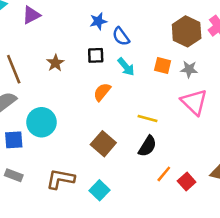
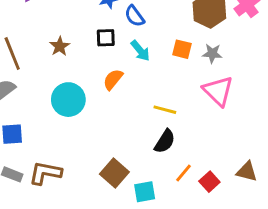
cyan circle: (41, 122) -> (68, 100), moved
brown square: (103, 144) -> (114, 173), moved
brown L-shape: (60, 179) -> (45, 173), moved
cyan square: (100, 190) -> (145, 192), moved, turned 36

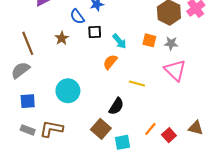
blue semicircle: (135, 16) -> (77, 17), moved
orange semicircle: (113, 79) -> (110, 62), moved
cyan circle: (68, 100) -> (68, 91), moved
black semicircle: (165, 141) -> (116, 106), moved

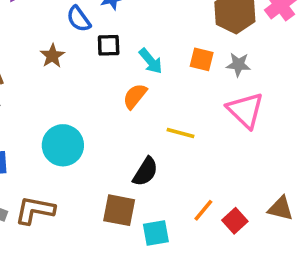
brown square: (101, 129) -> (119, 210), turned -30

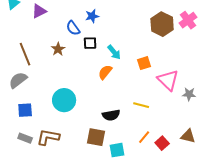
orange square: (202, 59) -> (144, 63), moved, turned -32
gray star: (238, 65) -> (189, 94), moved
yellow line: (180, 133) -> (141, 105), moved
black semicircle: (145, 172) -> (111, 115), turned 48

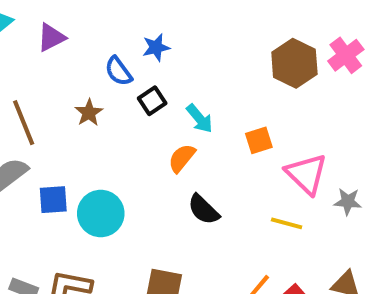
black square: (90, 43) -> (152, 101), turned -32
yellow line: (141, 105) -> (287, 223), moved
blue square: (25, 110) -> (53, 200), moved
black semicircle: (111, 115) -> (204, 210), moved, turned 54

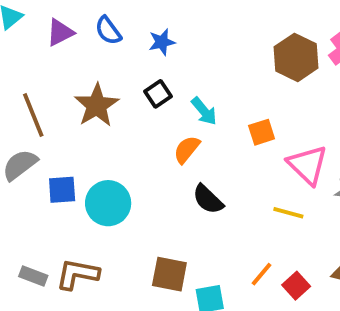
blue semicircle: (119, 71) -> (108, 31), moved
brown star: (89, 113) -> (97, 105), size x1.6

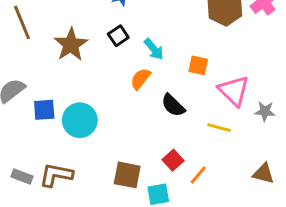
brown line: (33, 115) -> (22, 22), moved
orange square: (262, 132) -> (198, 65), turned 30
black semicircle: (208, 199) -> (173, 105), moved
red square: (296, 286) -> (173, 160), moved

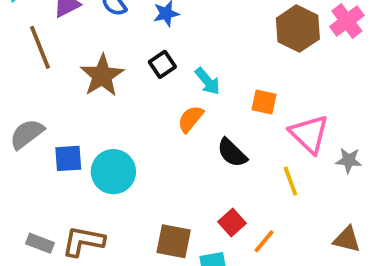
yellow line: (219, 128) -> (290, 181), turned 55

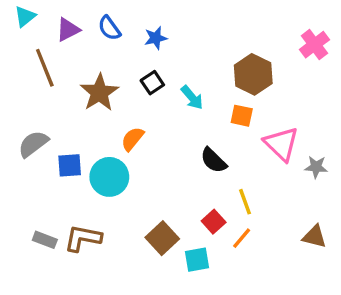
brown hexagon: (298, 29) -> (253, 74), moved
orange semicircle: (191, 119) -> (132, 139), moved
yellow line: (290, 181) -> (245, 202), moved
brown square: (174, 241) -> (162, 238), turned 36

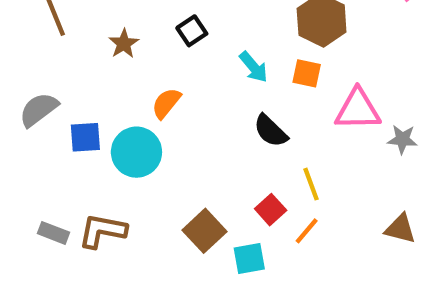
brown star: (99, 93) -> (124, 44), size x0.6
cyan arrow: (192, 98) -> (254, 67), moved
pink triangle: (281, 144) -> (358, 110), turned -45

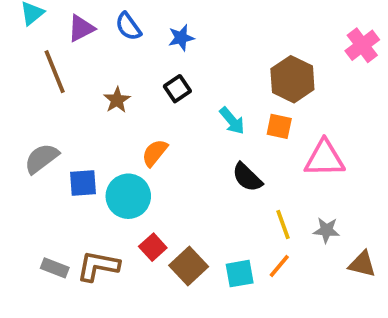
gray star: (402, 139) -> (326, 230), moved
red square: (271, 210) -> (153, 247), moved
cyan square: (249, 258) -> (240, 274), moved

